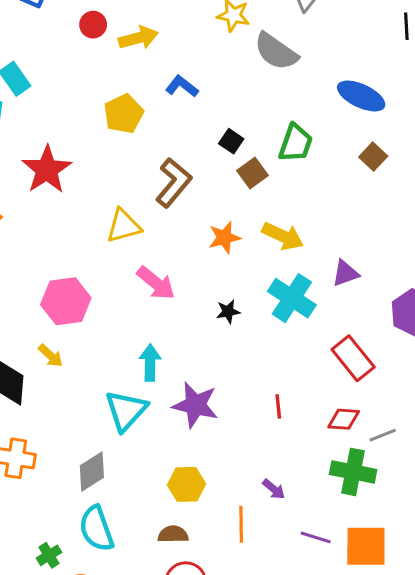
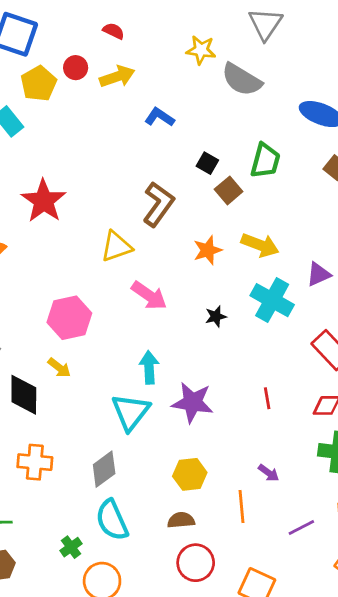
yellow pentagon: (124, 114) -> (39, 84), moved
purple line: (316, 537) -> (301, 527), moved, turned -40

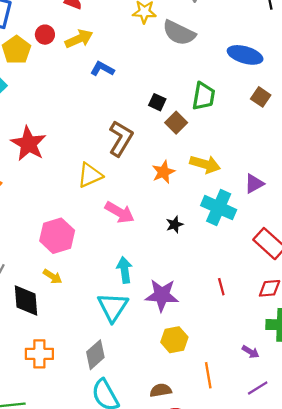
blue L-shape: (159, 117) -> (102, 69), moved
purple arrow: (269, 473) -> (251, 352), moved
yellow hexagon: (190, 474) -> (174, 340), moved

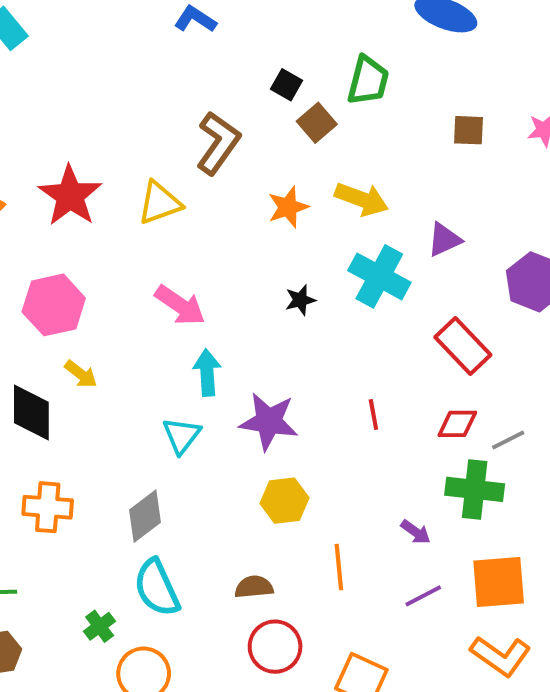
brown square: (261, 97) -> (468, 130), moved, turned -36
red star: (28, 144) -> (70, 196), moved
pink arrow: (120, 212) -> (180, 305), moved
pink hexagon: (57, 236) -> (54, 305), moved
cyan triangle: (113, 307) -> (182, 435), size x0.7

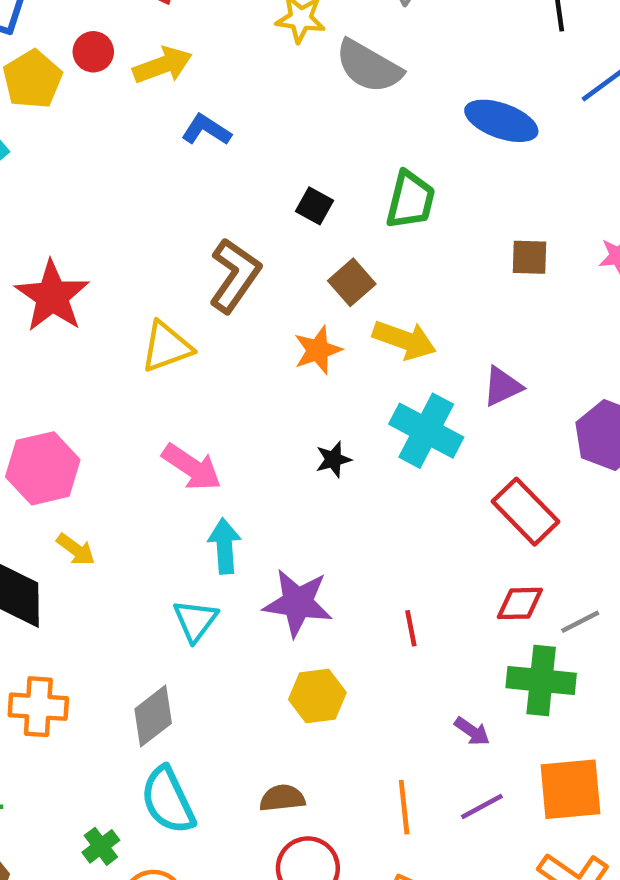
brown square: (317, 123) -> (352, 282), moved
red star: (70, 196) -> (52, 296), moved
red line: (373, 415) -> (411, 628), moved
orange line: (339, 567) -> (404, 807), moved

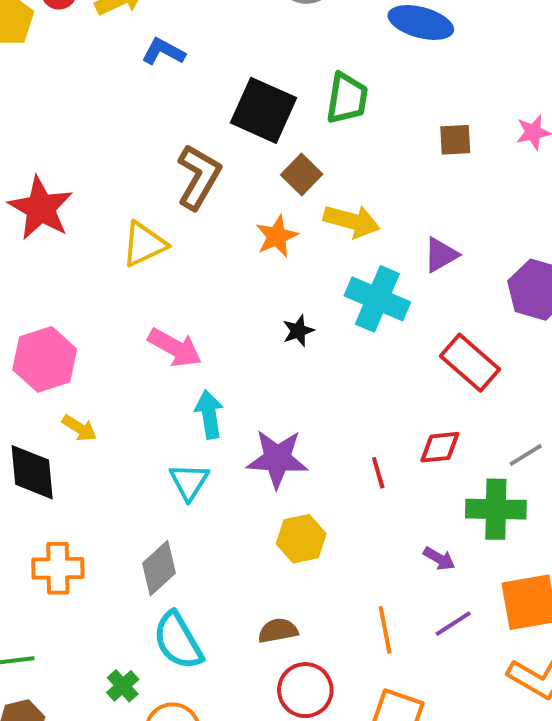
black square: (314, 206) -> (263, 110), size x2.0
red diamond: (520, 603) -> (440, 447), moved

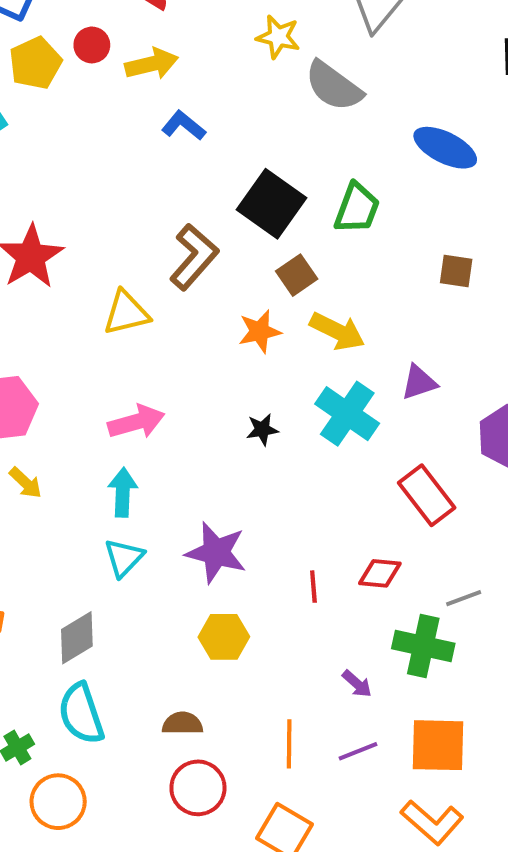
pink arrow: (175, 348) -> (136, 422), turned -56
cyan arrow: (209, 414) -> (123, 492), moved

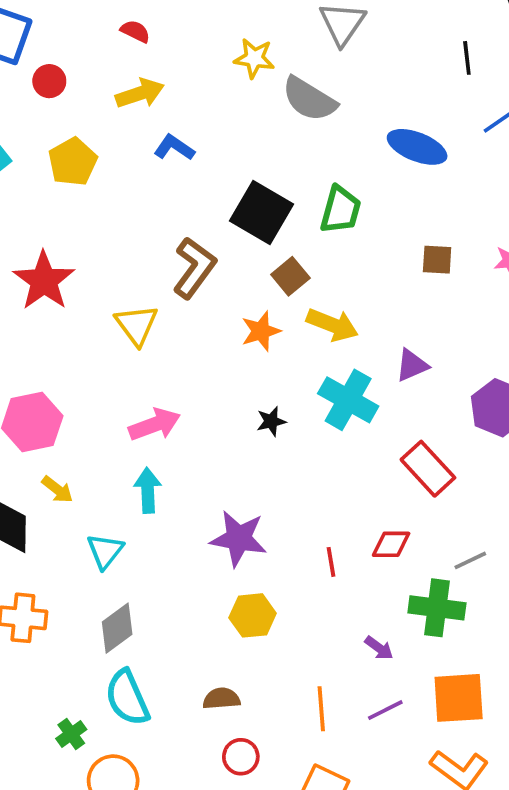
red circle: (92, 45) -> (49, 81), moved
yellow pentagon: (35, 63) -> (73, 162), moved
yellow triangle: (126, 313) -> (137, 325), turned -48
cyan triangle: (124, 558) -> (105, 551), moved
red circle: (198, 788) -> (241, 757), size x0.7

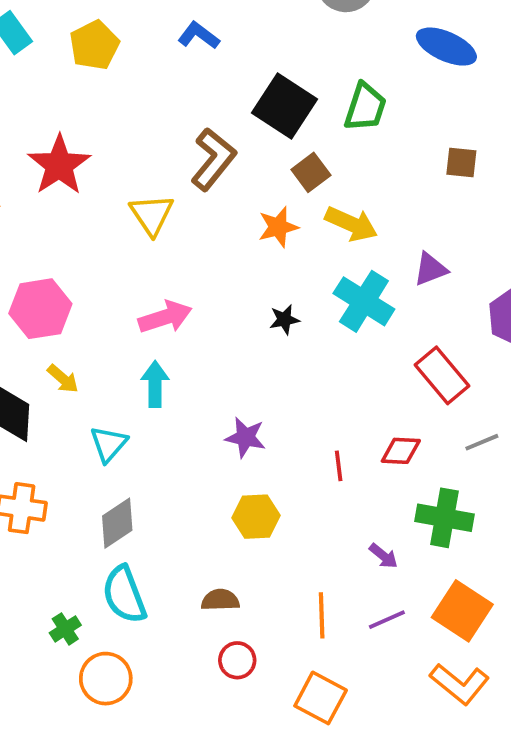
purple star: (239, 538) -> (245, 437), size x0.7
gray line: (470, 560) -> (482, 442), moved
orange square: (459, 698) -> (462, 611), turned 34

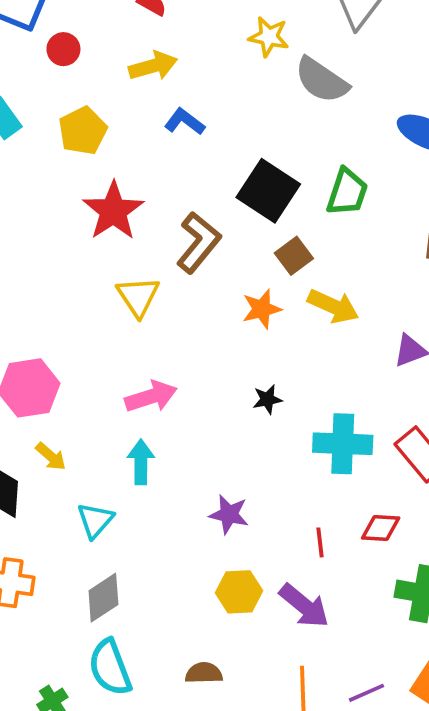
red star: (59, 165) -> (113, 211), moved
cyan cross: (364, 301) -> (343, 444), moved, turned -30
purple arrow: (383, 556) -> (304, 606), moved, size x1.8

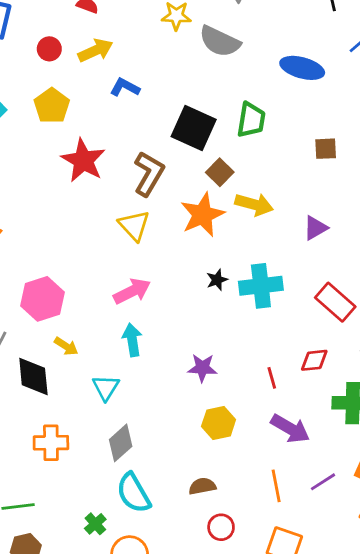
red circle: (63, 49) -> (49, 49), moved
yellow triangle: (138, 296) -> (134, 225), moved
orange star: (262, 309) -> (202, 215), size x1.5
cyan cross: (343, 444) -> (261, 286), moved
purple arrow: (304, 606) -> (290, 429), moved

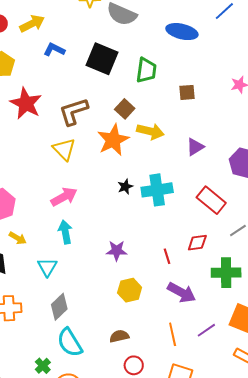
black square: (194, 128) -> (102, 59), moved
brown square: (326, 149) -> (187, 92), moved
brown L-shape: (149, 174) -> (74, 111), turned -136

